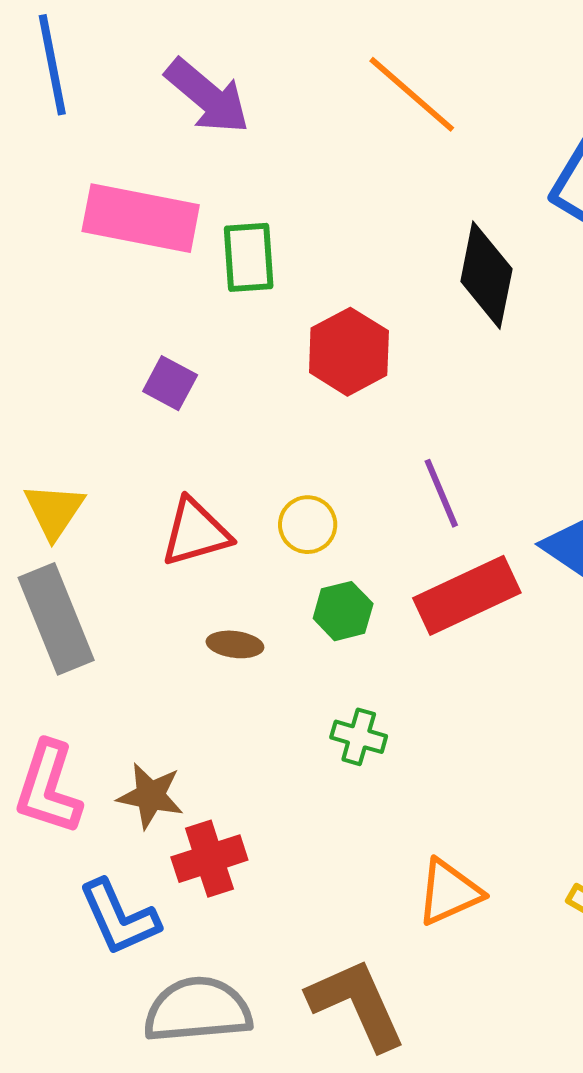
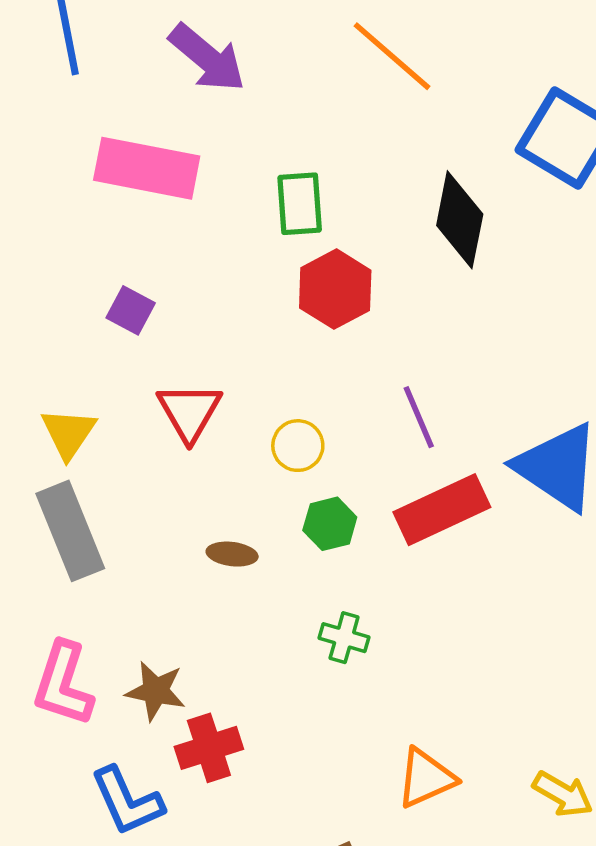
green rectangle: (249, 257) -> (300, 204), moved
purple square: (170, 383) -> (131, 310), moved
red triangle: (196, 532) -> (189, 412), moved, turned -44

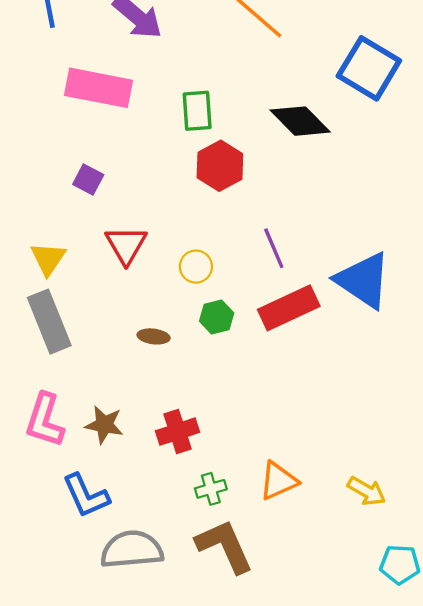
black diamond: (460, 220) -> (300, 121), turned -56
green cross: (344, 638) -> (211, 489), moved, turned -32
red cross: (209, 748) -> (178, 432), moved

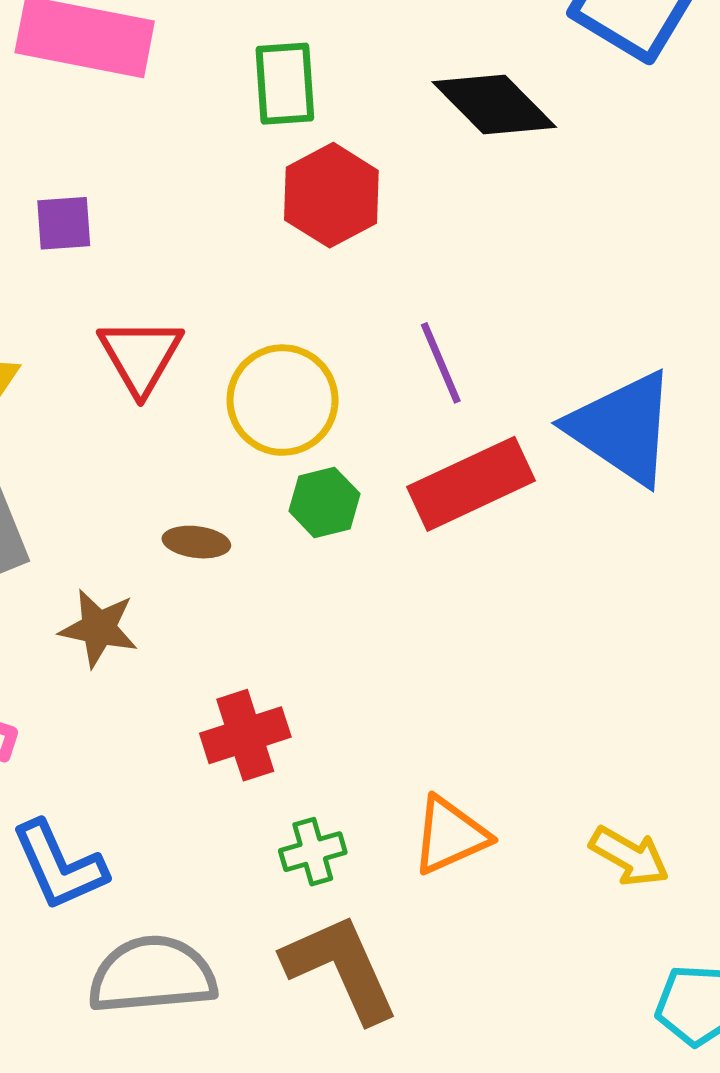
purple square: (88, 180) -> (64, 223), turned -32
yellow circle: (196, 267) -> (283, 400), size x1.6
brown star: (104, 425) -> (99, 628), moved

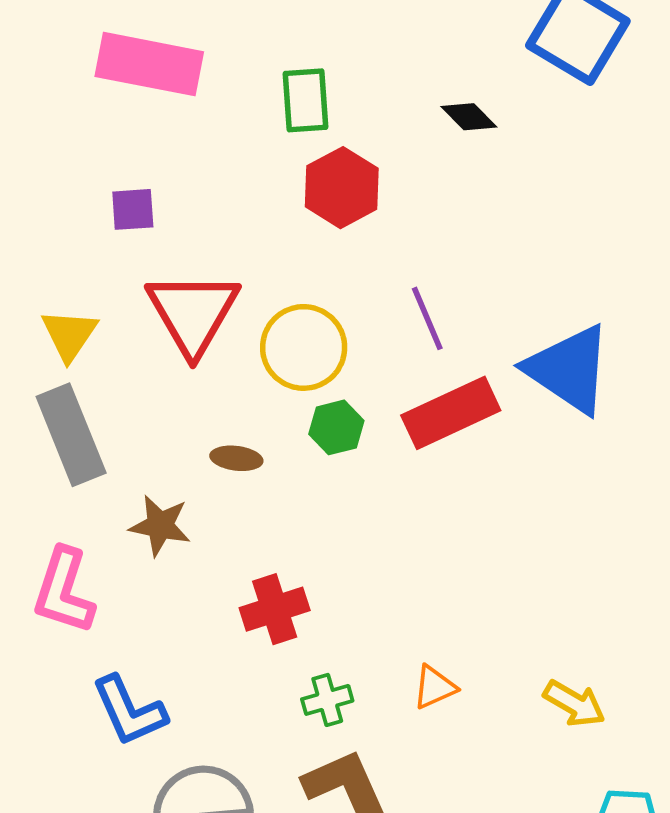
black diamond: (494, 104) -> (469, 117), size x0.6
red triangle: (141, 356) -> (193, 313), size x1.4
orange triangle: (450, 835) -> (434, 687), size x0.7

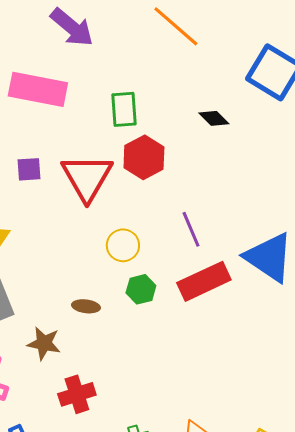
red triangle: (193, 313) -> (87, 177), moved
yellow circle: (304, 347) -> (123, 245), size x0.7
red cross: (275, 609) -> (77, 394), moved

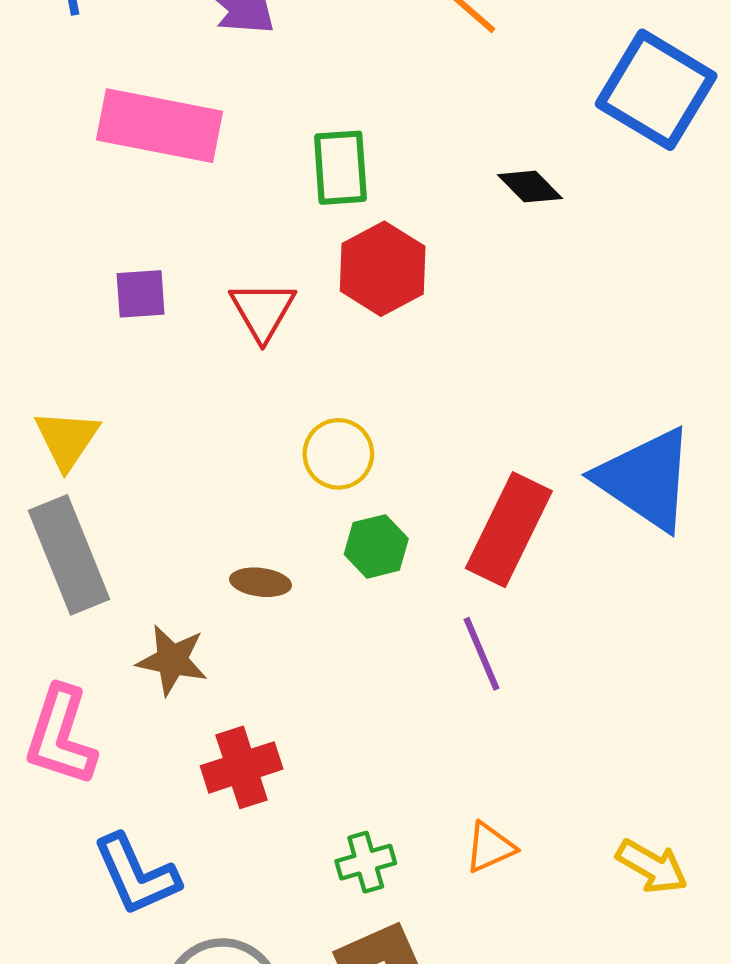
red triangle: (87, 177) -> (263, 311), size x0.6
purple line: (191, 229) -> (481, 654), moved
red rectangle: (204, 281) -> (509, 530), turned -39

